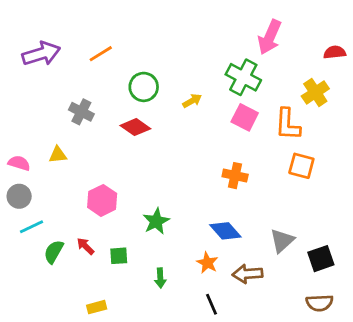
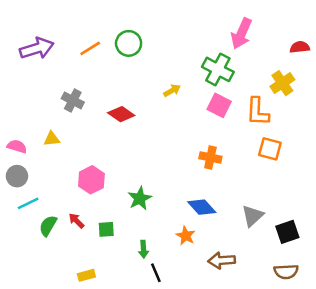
green circle: (144, 87) -> (129, 43), moved
brown arrow: (247, 274) -> (222, 260), moved
black line: (211, 304) -> (156, 273), moved

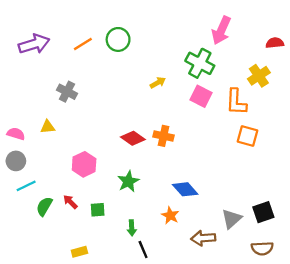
red diamond: (121, 114) -> (133, 138), moved
orange cross: (210, 158) -> (163, 136), moved
gray triangle: (253, 216) -> (232, 219), moved

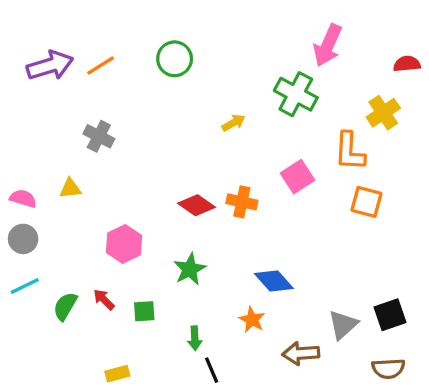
orange line: (83, 44) -> (101, 66), moved
pink square: (201, 96) -> (297, 177), moved, turned 30
cyan line: (26, 186) -> (25, 286), moved

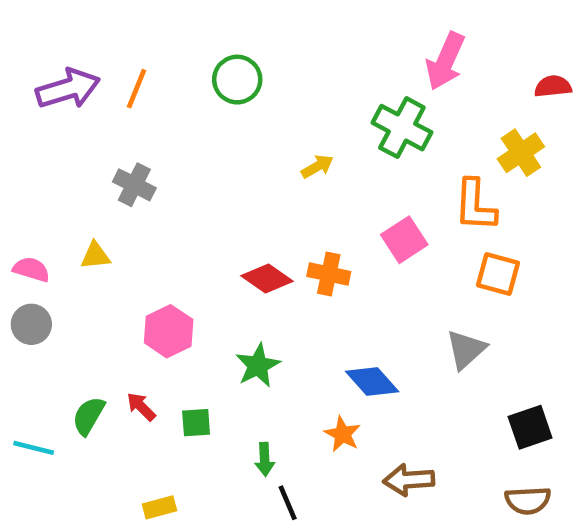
orange line: (101, 66) -> (137, 89), turned -36
cyan line: (25, 286) -> (34, 448), moved, turned 40
gray triangle: (343, 325) -> (466, 349), moved

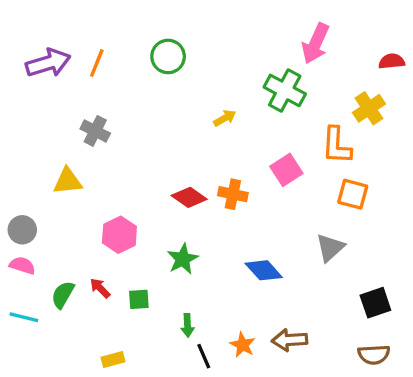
yellow triangle: (95, 256) -> (68, 181), size x1.4
pink semicircle: (31, 269) -> (22, 265), moved
orange star: (342, 434) -> (243, 345), moved

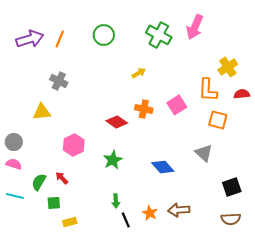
red semicircle: (392, 61) -> (242, 94), moved
green cross: (285, 90) -> (159, 35), moved
orange cross: (233, 194) -> (144, 109), moved
gray triangle: (330, 248) -> (204, 153), turned -36
green square: (139, 299) -> (54, 203), moved

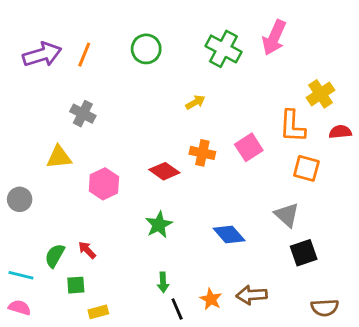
pink hexagon: (74, 145) -> (104, 184), moved
pink semicircle: (14, 164) -> (20, 308), moved
black square: (232, 187) -> (304, 253), moved

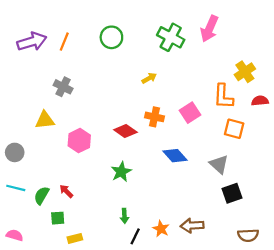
blue diamond: (229, 234) -> (175, 156), moved
cyan line: (21, 275) -> (16, 188), moved
black line: (177, 309) -> (135, 236), turned 49

